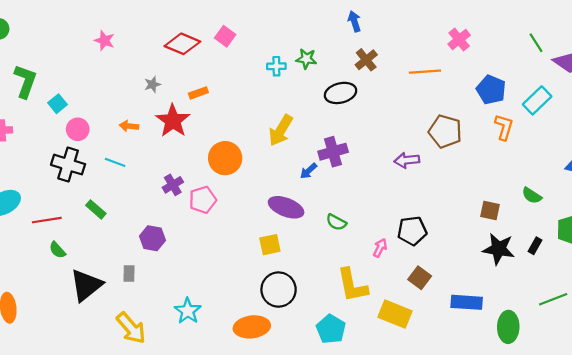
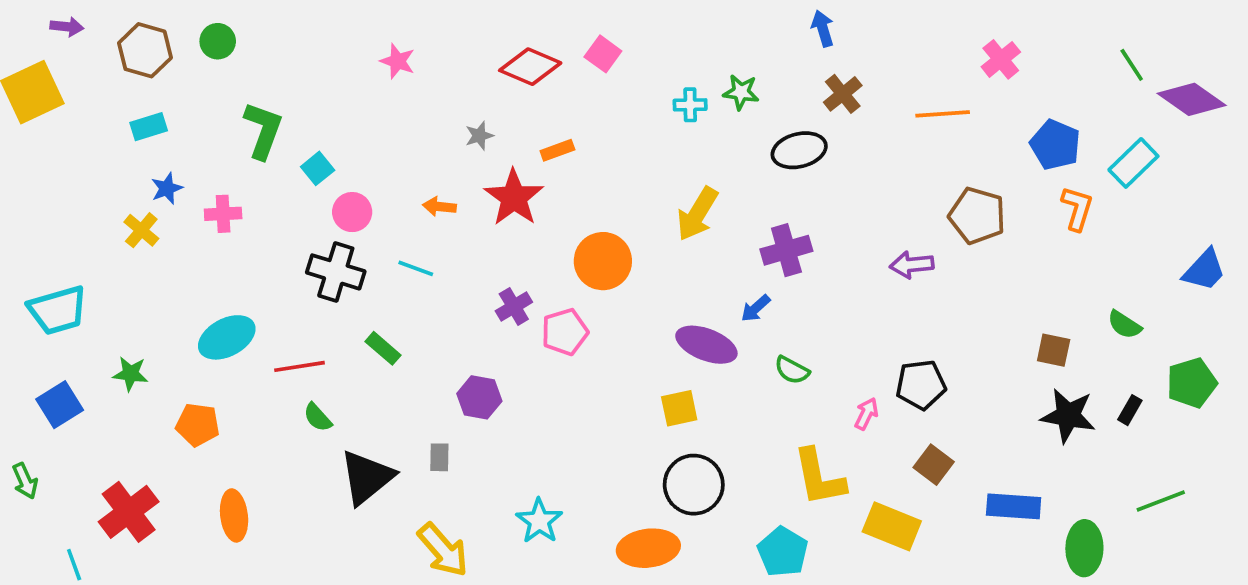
blue arrow: (308, 171) -> (756, 308), moved

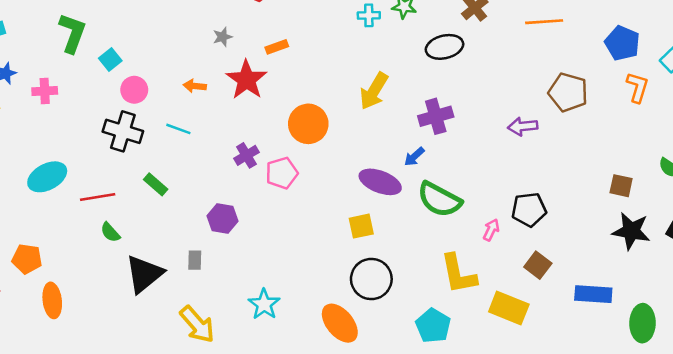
green semicircle: (792, 370) -> (439, 200), size x1.8
orange pentagon: (198, 425) -> (27, 259), moved
orange ellipse: (648, 548) -> (340, 323), turned 57

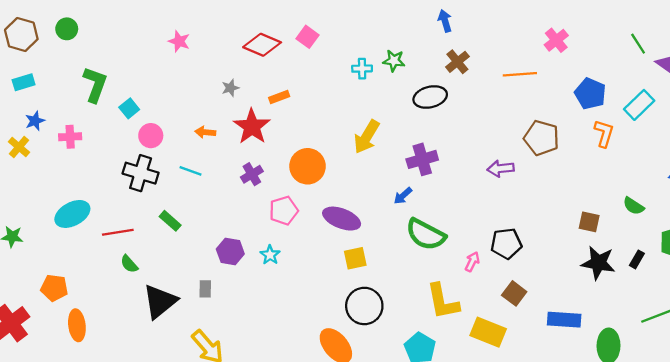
purple cross: (246, 155) -> (252, 174), moved
purple ellipse: (380, 182) -> (342, 219), moved
cyan star: (264, 304) -> (270, 255), moved, size x0.7

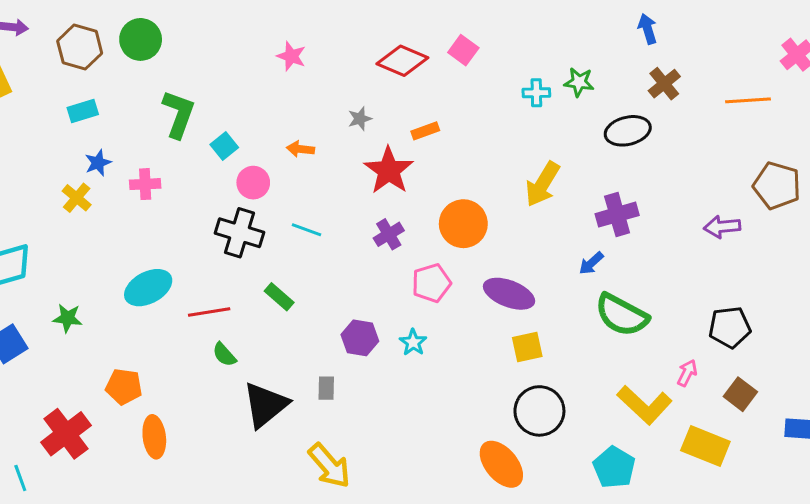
green circle: (67, 29) -> (141, 39), size x1.4
orange arrow: (205, 132) -> (300, 149), moved
pink arrow: (472, 262) -> (687, 373), moved
yellow L-shape: (443, 301) -> (644, 405), turned -36

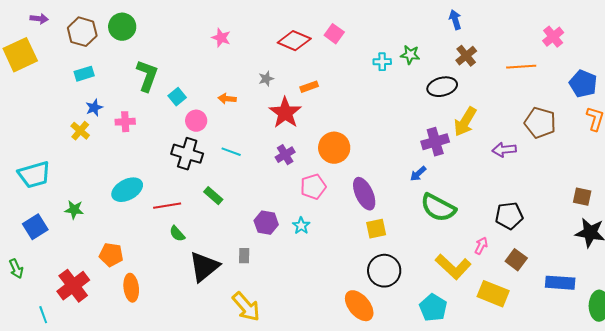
yellow arrow: (542, 184) -> (465, 122), moved
purple ellipse: (509, 294) -> (364, 194), turned 44

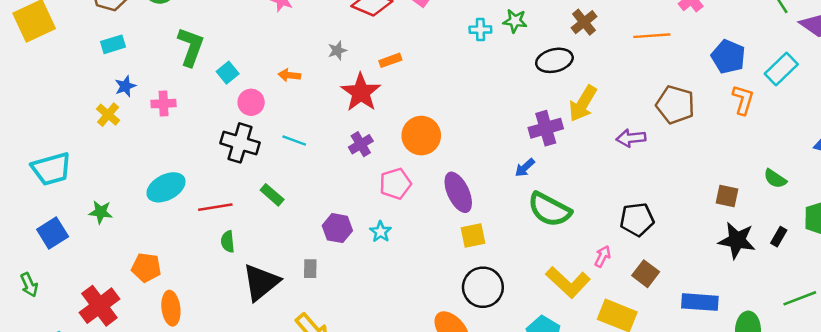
green semicircle: (177, 234) -> (228, 242), turned 36

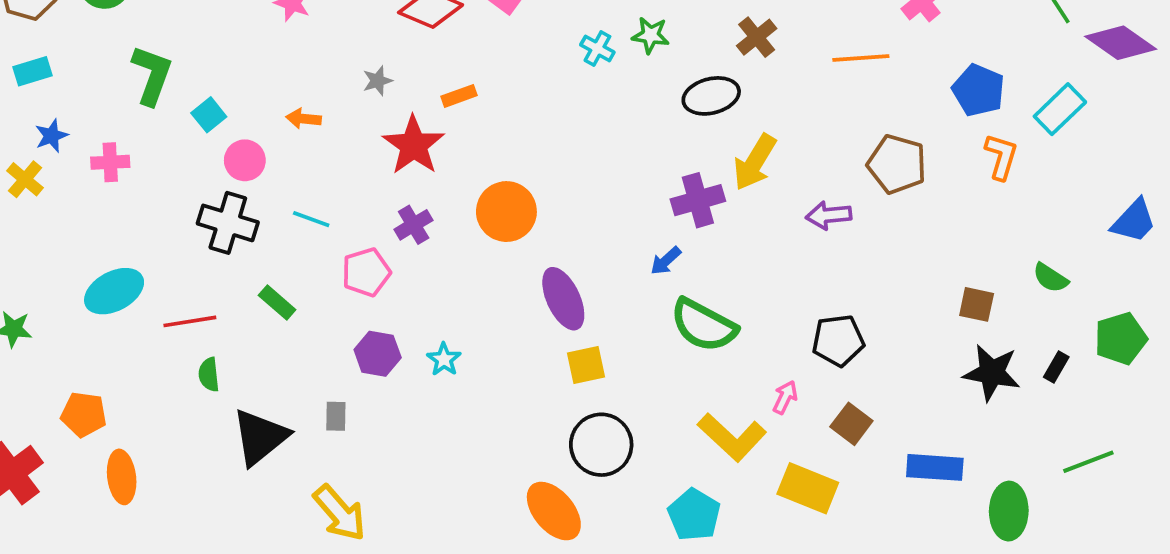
cyan cross: (480, 30) -> (597, 49), turned 30
pink pentagon: (395, 184) -> (366, 272), moved

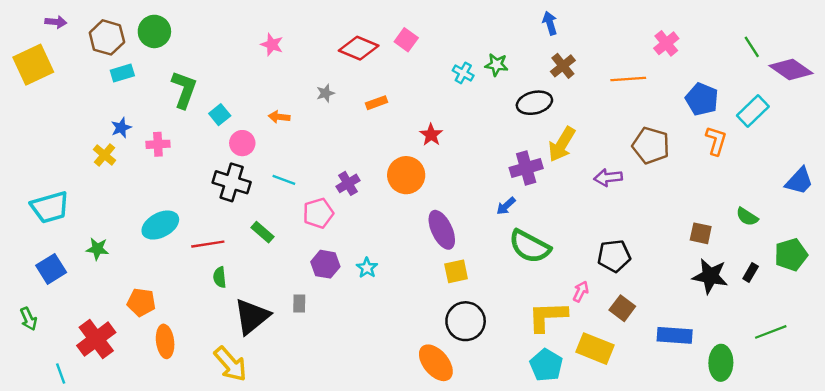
cyan rectangle: (33, 71) -> (122, 73), moved
red star: (414, 145) -> (431, 135), moved, size x0.6
yellow L-shape: (732, 437) -> (547, 316), turned 135
yellow arrow: (340, 513) -> (230, 364), moved
cyan pentagon: (694, 515) -> (546, 365), moved

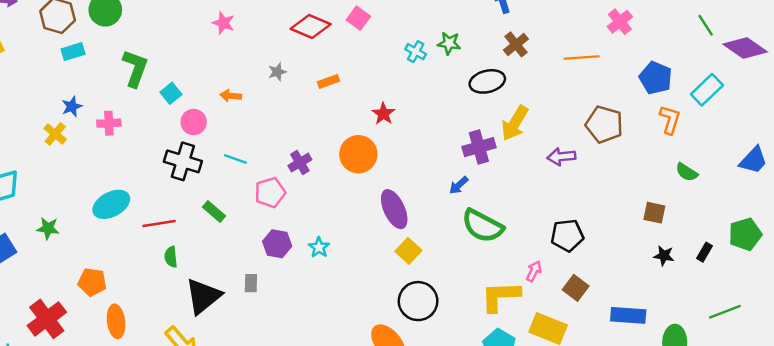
green semicircle: (747, 217) -> (687, 172), moved
yellow square: (456, 271) -> (408, 251), turned -35
black star: (710, 276) -> (664, 256), size x0.6

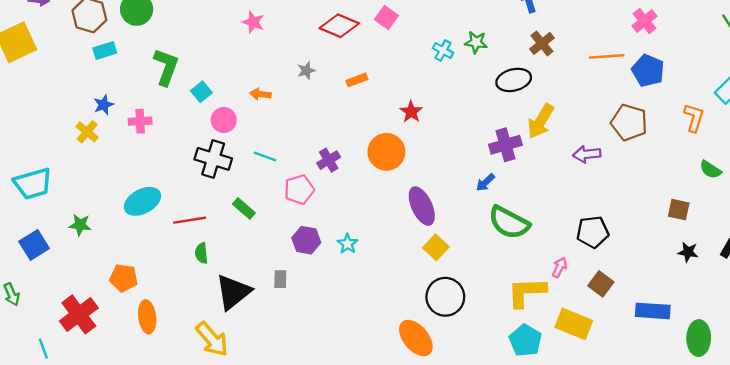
blue pentagon: (656, 78) -> (648, 71), moved

